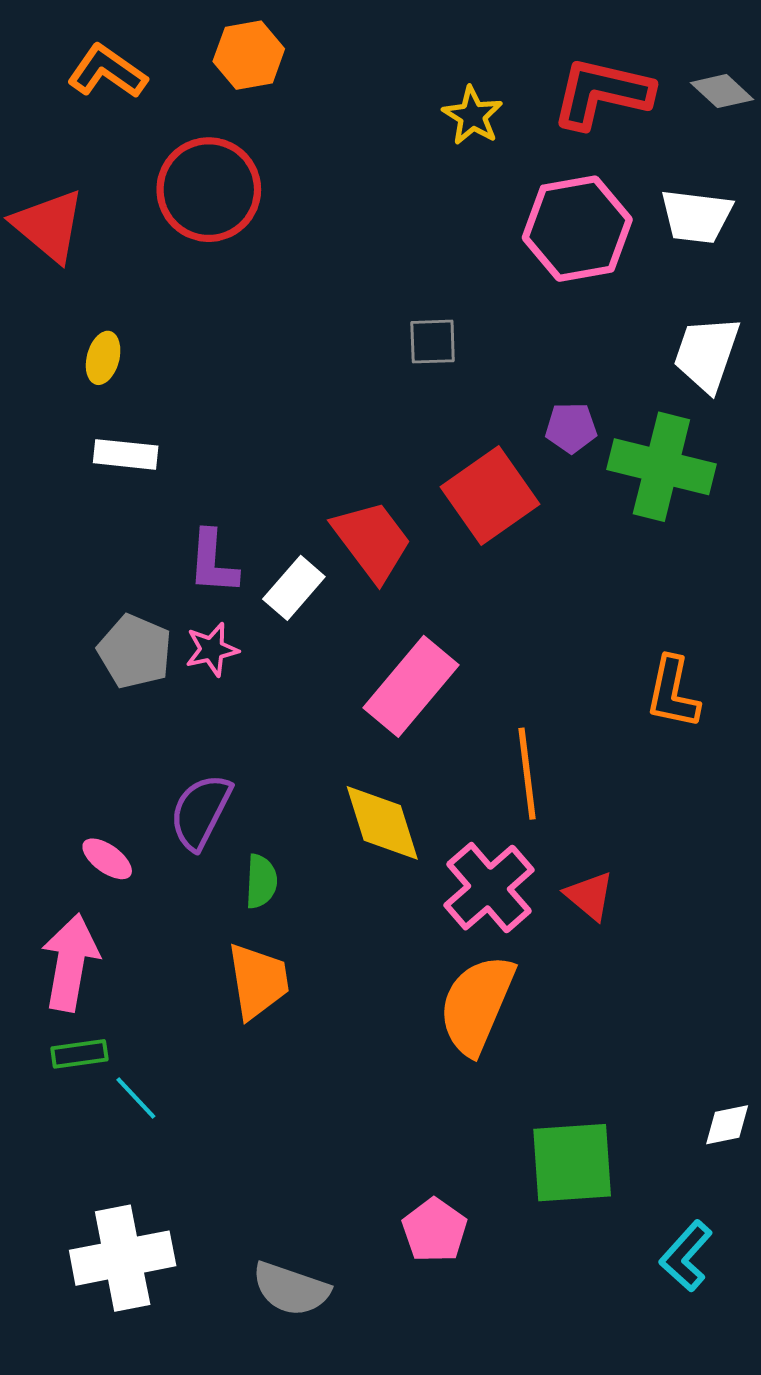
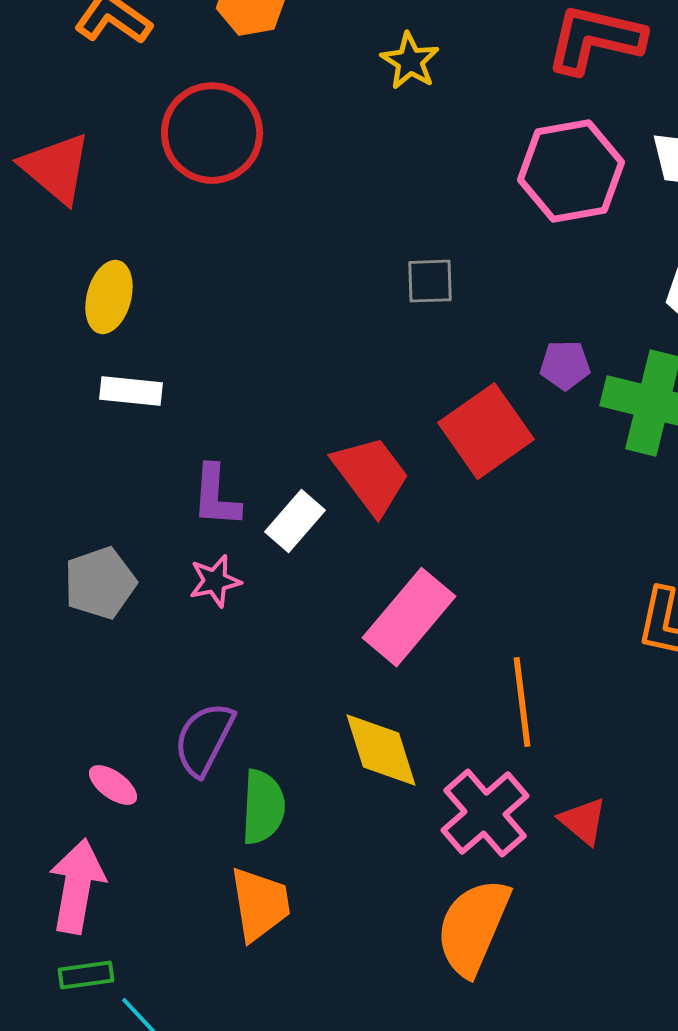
yellow star: (473, 116) -> (410, 61), moved
yellow ellipse: (103, 358) -> (109, 297), size x1.4
gray pentagon: (135, 651) -> (100, 583), moved, turned 30
green semicircle: (261, 881) -> (263, 807), size x1.4

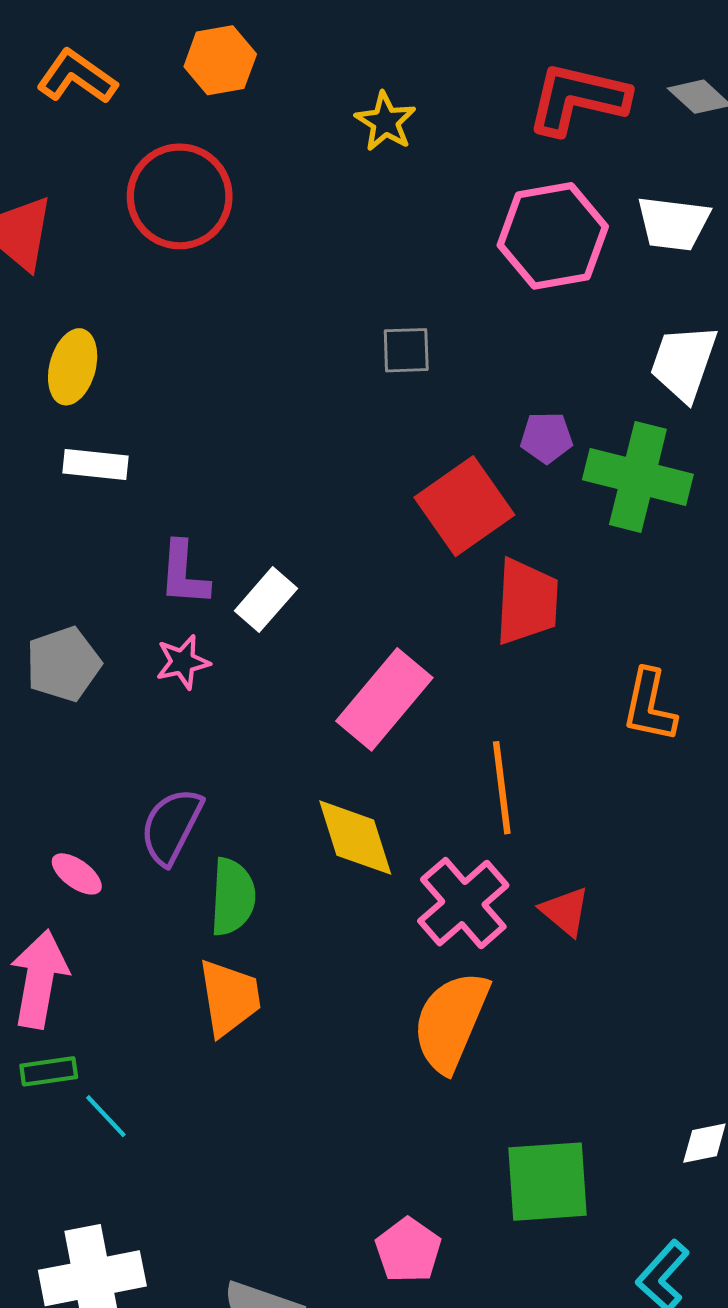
red trapezoid: (371, 475) -> (527, 602), moved, turned 40

